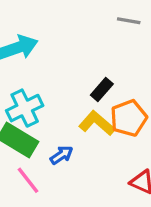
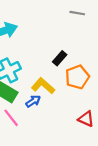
yellow L-shape: (97, 123) -> (43, 86), moved

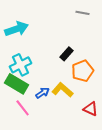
yellow L-shape: (43, 86) -> (63, 90), moved

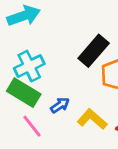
black rectangle: (67, 54) -> (94, 51), size x1.6
yellow L-shape: (63, 90) -> (92, 119), moved

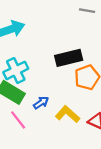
black rectangle: (94, 51) -> (69, 58), turned 35

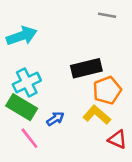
yellow L-shape: (68, 114) -> (97, 115), moved

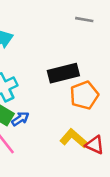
yellow L-shape: (97, 115) -> (74, 138), moved
blue arrow: (55, 119) -> (20, 119), moved

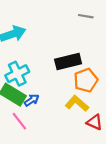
yellow L-shape: (74, 138) -> (77, 103), moved

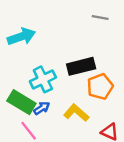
cyan cross: (17, 74) -> (43, 79), moved
yellow L-shape: (77, 103) -> (76, 113), moved

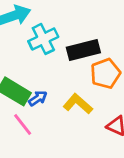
cyan cross: (43, 79) -> (43, 39), moved

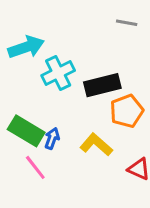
blue arrow: (38, 98) -> (52, 138), turned -36

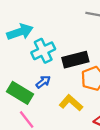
blue arrow: (52, 138) -> (43, 82), moved, turned 32

